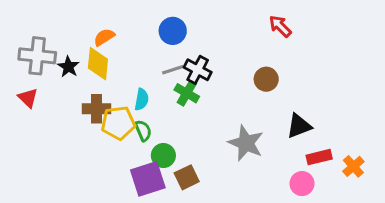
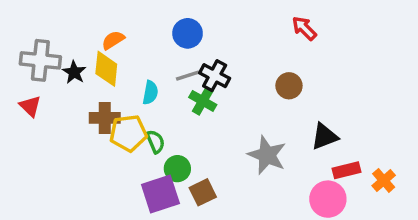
cyan semicircle: (142, 99) -> (150, 93), moved
pink circle: (302, 184) -> (328, 199), size x1.4

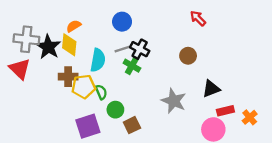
black star: (74, 72) -> (48, 47), size x1.6
cyan semicircle: (150, 93) -> (98, 60), size x1.5
red triangle: (30, 106) -> (20, 69), size x1.5
purple square: (160, 194) -> (88, 126), moved

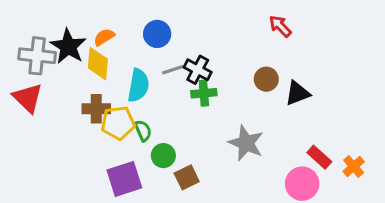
blue circle: (122, 22) -> (157, 34), moved
black star: (48, 47) -> (68, 46), moved
green cross: (132, 66) -> (204, 93), moved, turned -35
black triangle: (211, 89) -> (297, 93), moved
red rectangle: (225, 111) -> (319, 157), turned 56

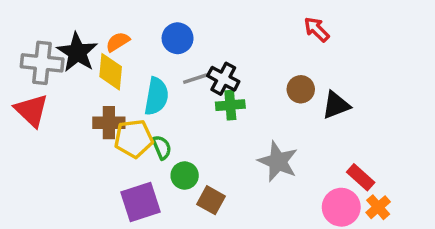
orange cross: (354, 166) -> (378, 207), moved
brown square: (187, 177) -> (211, 200), turned -35

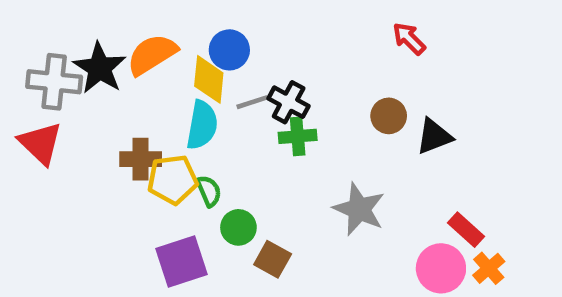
orange semicircle: (118, 42) -> (152, 54), size x1.6
yellow diamond: (111, 72) -> (209, 79), moved

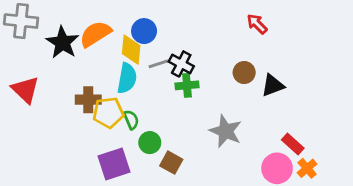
gray cross: (54, 82) -> (21, 21), moved

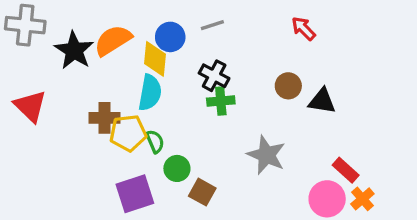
gray line: (158, 64) -> (212, 25), moved
black triangle: (273, 85) -> (322, 101), turned 30

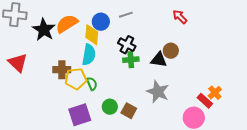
black triangle: (322, 101) -> (159, 60), moved
green circle: (177, 168) -> (110, 107), moved
brown square: (202, 192) -> (129, 111), moved
orange cross: (362, 199) -> (215, 93), moved

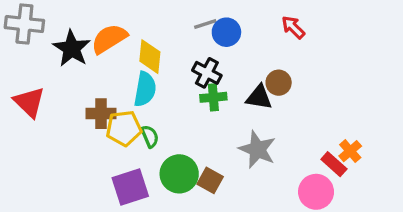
blue circle: (101, 22) -> (226, 32), moved
green circle: (110, 107) -> (179, 174), size x1.5

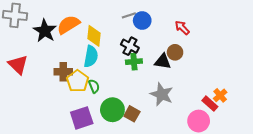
red arrow: (293, 27) -> (182, 28), moved
yellow pentagon: (124, 128) -> (78, 81), turned -30

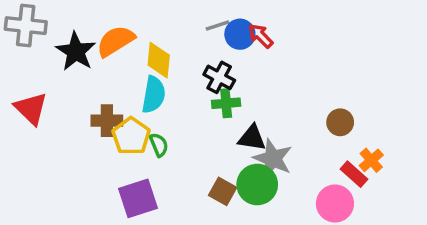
red arrow: (182, 28) -> (261, 36), moved
brown circle: (175, 52) -> (340, 122), moved
black triangle: (163, 62) -> (252, 138), moved
green circle: (112, 110) -> (257, 184), moved

